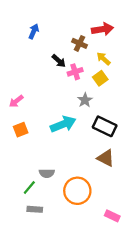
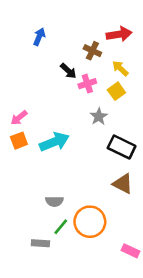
cyan arrow: (63, 124) -> (54, 142), moved
orange square: (21, 130) -> (19, 141), moved
green line: (29, 187) -> (61, 227), moved

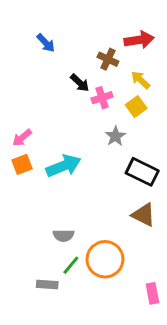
blue arrow: (39, 37) -> (46, 43), turned 114
pink rectangle: (130, 251) -> (152, 293), turned 54

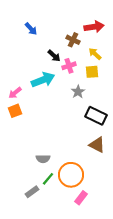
yellow square: (136, 107) -> (92, 72), turned 32
cyan arrow: (63, 166) -> (43, 80), moved
gray rectangle: (47, 284) -> (32, 192), turned -40
pink rectangle: (152, 293) -> (81, 198), moved, turned 48

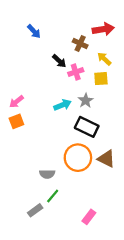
cyan arrow: (43, 80) -> (63, 105), moved, size x0.7
black rectangle: (96, 116) -> (87, 127), moved
orange circle: (71, 175) -> (78, 158), moved

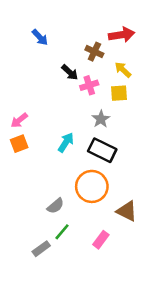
cyan arrow: (63, 105) -> (66, 142), moved, turned -35
brown triangle: (106, 159) -> (127, 211), moved
gray semicircle: (47, 174) -> (55, 206), turned -40
pink rectangle: (89, 217) -> (101, 240), moved

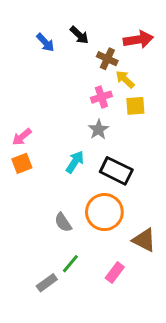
yellow arrow: (123, 70) -> (125, 79), moved
black arrow: (70, 72) -> (79, 35), moved
gray star: (101, 119) -> (98, 129), moved
gray semicircle: (55, 206) -> (63, 222), moved, turned 96

